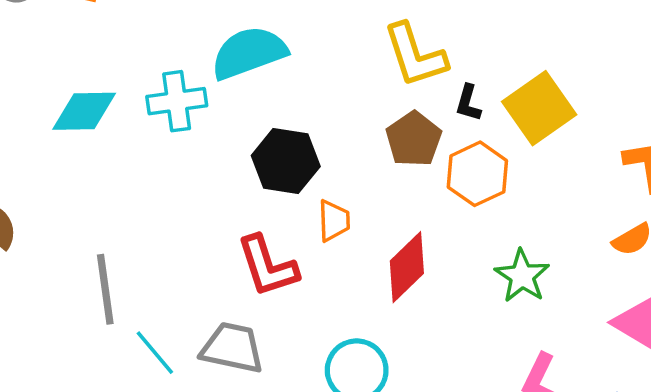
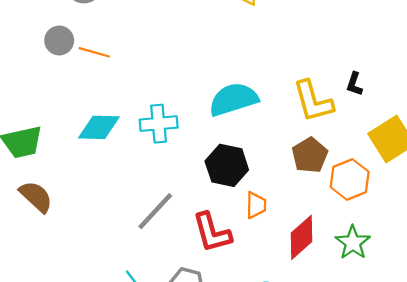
cyan semicircle: (249, 53) -> (234, 99), moved
black L-shape: (468, 103) -> (354, 84), moved
green star: (522, 276) -> (353, 243), moved
gray line: (105, 289) -> (155, 211), moved, turned 48

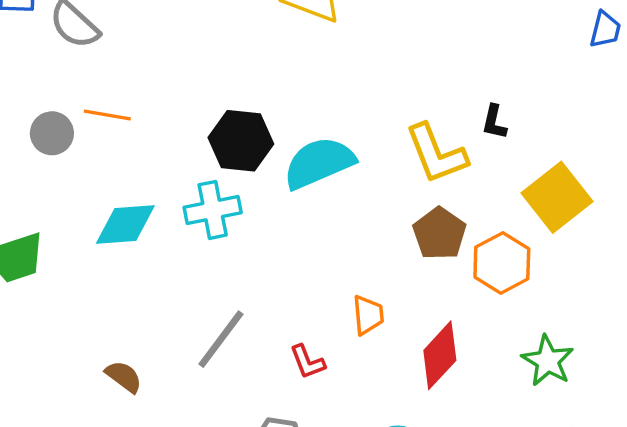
gray circle: (59, 40) -> (52, 133), moved
black hexagon: (227, 165) -> (241, 141), moved
brown semicircle: (36, 197) -> (124, 377), moved, size x0.7
red L-shape: (212, 232) -> (307, 362), size x0.6
green star: (353, 243) -> (548, 361), moved

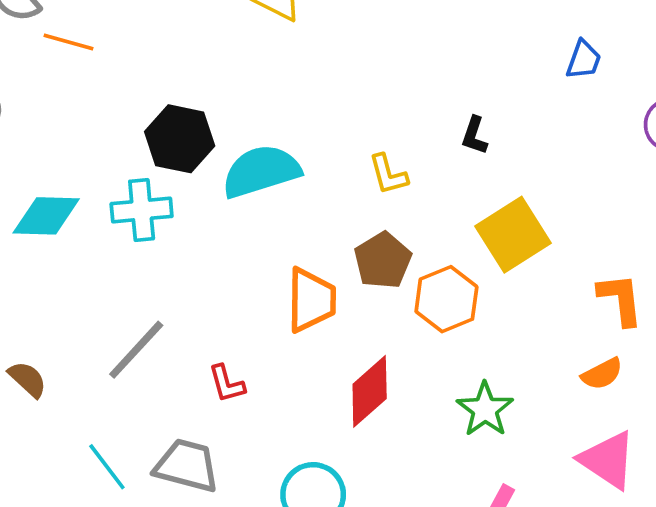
orange line: (107, 115) -> (68, 42), moved
black L-shape: (494, 122) -> (474, 136), moved
yellow L-shape: (436, 154) -> (388, 174), size x0.6
orange trapezoid: (368, 315) -> (311, 300), moved, size x1.5

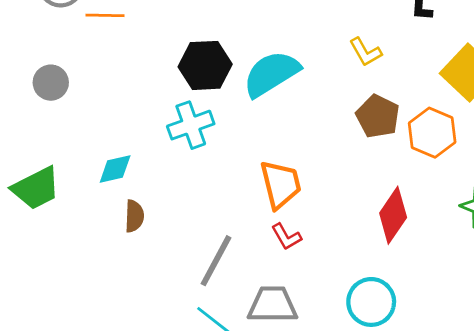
cyan diamond: (46, 216) -> (115, 169), moved, size x0.7
orange trapezoid: (311, 300) -> (281, 184), moved
gray line: (136, 350) -> (216, 261), moved
brown semicircle: (28, 379) -> (134, 216), moved, turned 64

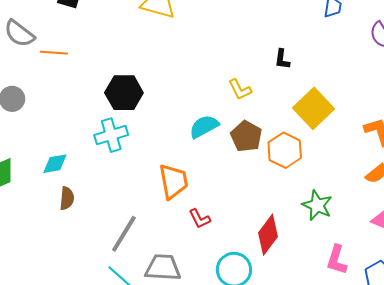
cyan semicircle: (271, 74) -> (204, 126), moved, size x0.7
red diamond: (393, 215) -> (268, 235), moved
red L-shape: (286, 237) -> (200, 219), moved

